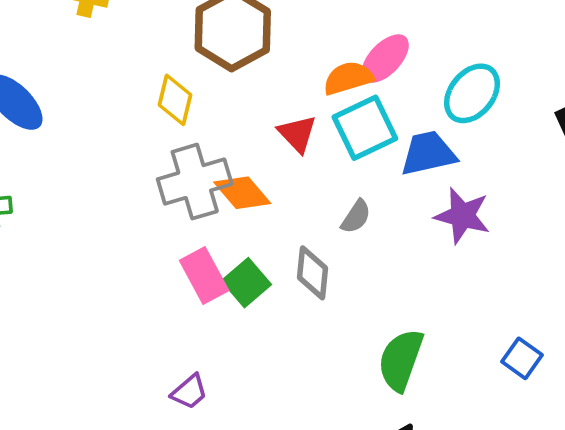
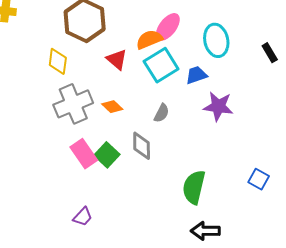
cyan ellipse: (472, 93) -> (216, 40), turned -44
red triangle: (297, 134) -> (117, 60), moved
blue trapezoid: (428, 153) -> (196, 75), size x0.7
orange diamond: (242, 193) -> (112, 107), moved, size x0.7

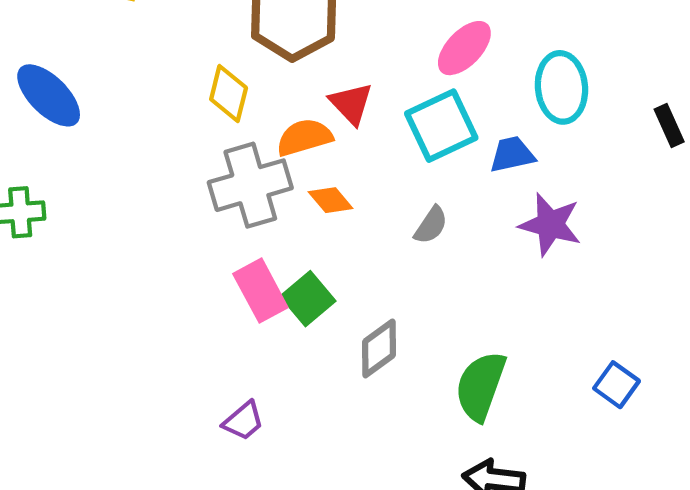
orange semicircle: (149, 39) -> (304, 137), moved
gray diamond: (142, 146) -> (379, 348), moved, turned 48

